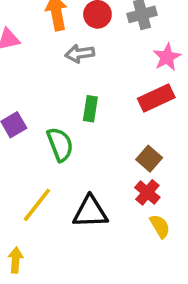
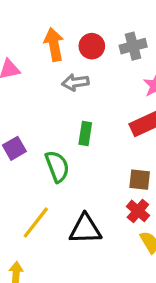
brown square: (149, 159) -> (140, 180), turned -35

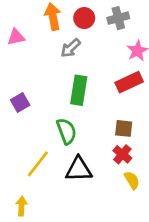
gray arrow: (75, 82) -> (71, 48), turned -35
green rectangle: (85, 133) -> (79, 90), size x1.5
green semicircle: (57, 166) -> (66, 131), moved

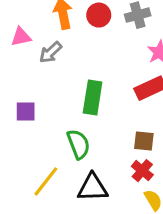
gray arrow: (71, 48) -> (51, 52), moved
purple square: (20, 103) -> (26, 111), turned 30

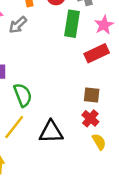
green rectangle: (93, 97) -> (72, 24), moved
green semicircle: (79, 144) -> (23, 95), moved

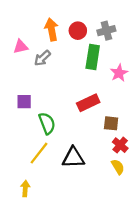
pink star: (104, 25) -> (119, 73), moved
red rectangle: (97, 53) -> (88, 103), moved
red cross: (90, 118) -> (120, 145), moved

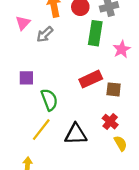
pink triangle: (21, 47) -> (23, 23), turned -35
brown square: (111, 123) -> (114, 89), moved
red cross: (120, 145) -> (110, 122), moved

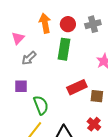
green rectangle: (95, 33) -> (64, 49), moved
gray arrow: (45, 34) -> (29, 58), moved

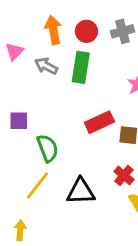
gray arrow: (29, 58) -> (46, 66), moved, turned 70

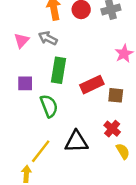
pink triangle: (14, 52) -> (22, 40), moved
green rectangle: (81, 67) -> (59, 70), moved
yellow line: (37, 186) -> (41, 151), moved

